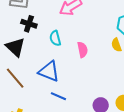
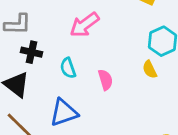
blue triangle: (49, 71) -> (64, 113), turned -35

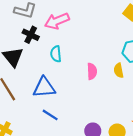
pink arrow: (84, 25) -> (57, 21), moved
pink semicircle: (105, 80) -> (92, 71), moved

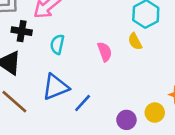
cyan semicircle: (56, 54) -> (57, 44), turned 35
blue line: (50, 115) -> (83, 103), moved, turned -63

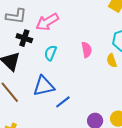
pink semicircle: (105, 52) -> (87, 50), moved

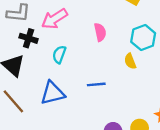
pink semicircle: (87, 50) -> (100, 32), moved
blue line: (63, 102) -> (96, 84), moved, turned 35

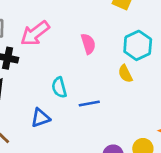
cyan semicircle: (59, 55) -> (59, 87), moved, turned -30
blue triangle: (53, 93) -> (40, 118), size x0.7

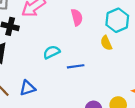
cyan semicircle: (59, 87) -> (52, 52), turned 77
blue triangle: (40, 118) -> (27, 88), moved

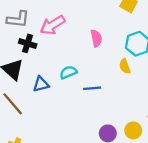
blue triangle: (27, 88) -> (41, 84), moved

